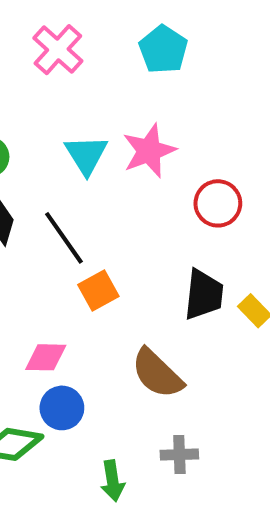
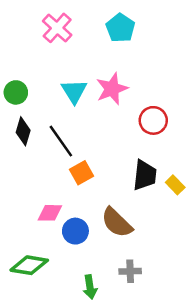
blue circle: (62, 408) -> (75, 231), moved

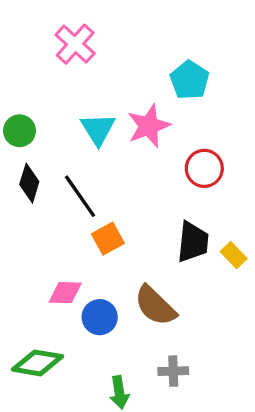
cyan pentagon: (120, 28) -> (190, 80), moved

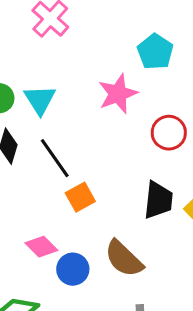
cyan triangle: (98, 129) -> (40, 100), moved
pink diamond: (65, 293) -> (41, 247), turned 44

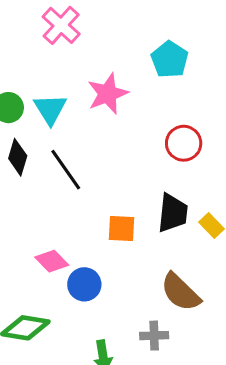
pink star: (118, 94) -> (108, 94), moved
orange square: (80, 197) -> (122, 229), moved, turned 32
brown semicircle: (124, 259) -> (180, 292), moved

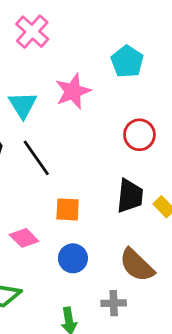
orange square: (122, 229) -> (68, 209), moved
blue circle: (84, 284) -> (73, 258), moved

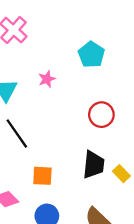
pink star: (73, 91) -> (47, 79), size x0.6

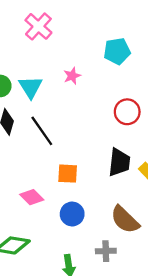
cyan pentagon: (91, 55) -> (117, 51), turned 30

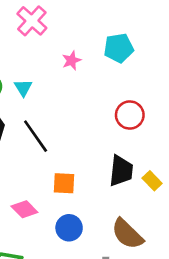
pink star: (72, 76) -> (72, 60), moved
cyan triangle: (31, 87) -> (23, 88), size x0.7

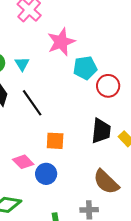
cyan pentagon: (119, 48) -> (85, 68), moved
pink star: (72, 60) -> (61, 42), size x1.8
blue circle: (69, 228) -> (46, 174), moved

